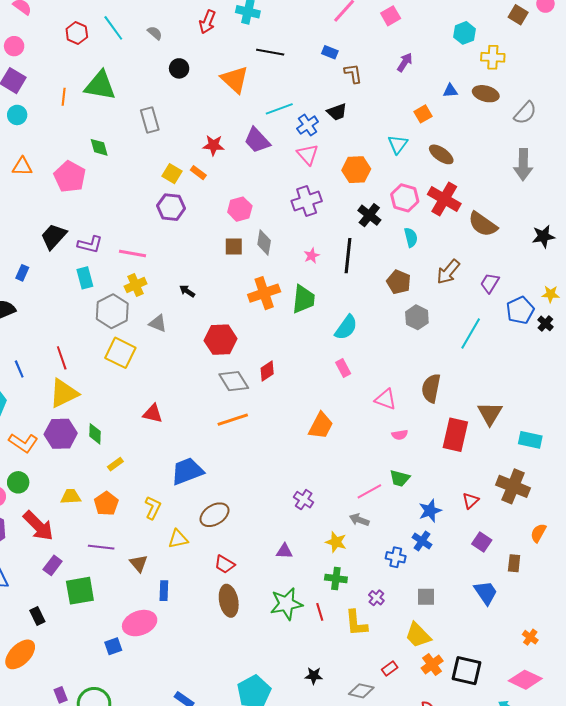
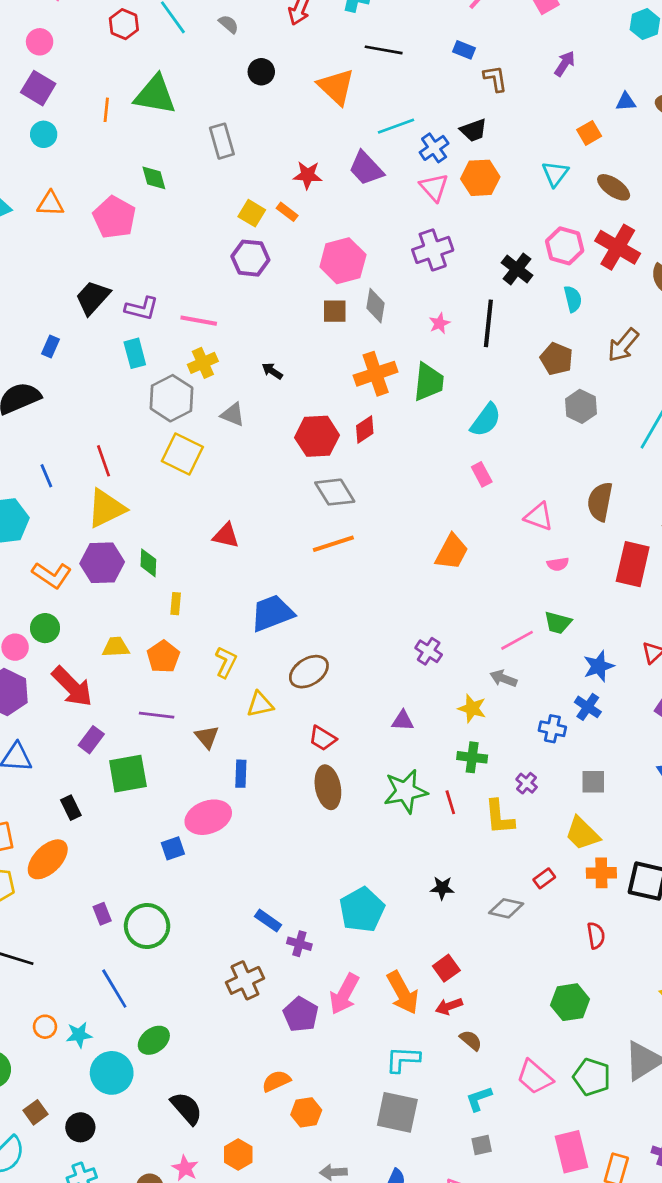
orange hexagon: (356, 170) -> (480, 178), moved
pink hexagon: (240, 209) -> (343, 261), size x1.4
red diamond: (267, 371) -> (365, 429), moved
yellow rectangle: (115, 464) -> (176, 604), turned -49
orange cross: (432, 665) -> (601, 873), turned 35

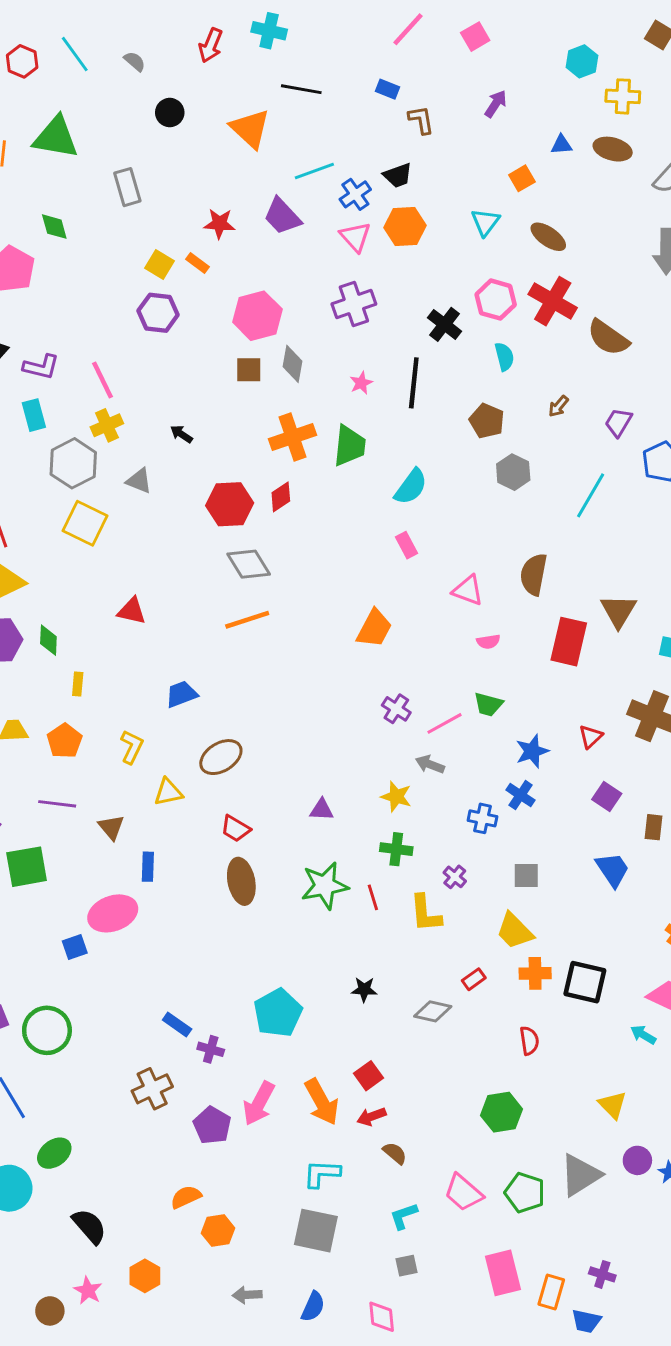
pink line: (199, 321) -> (103, 380), turned 54
brown arrow: (623, 345) -> (558, 406), size x0.6
blue trapezoid: (272, 613) -> (181, 694), size x0.7
purple cross: (429, 651) -> (396, 709), moved

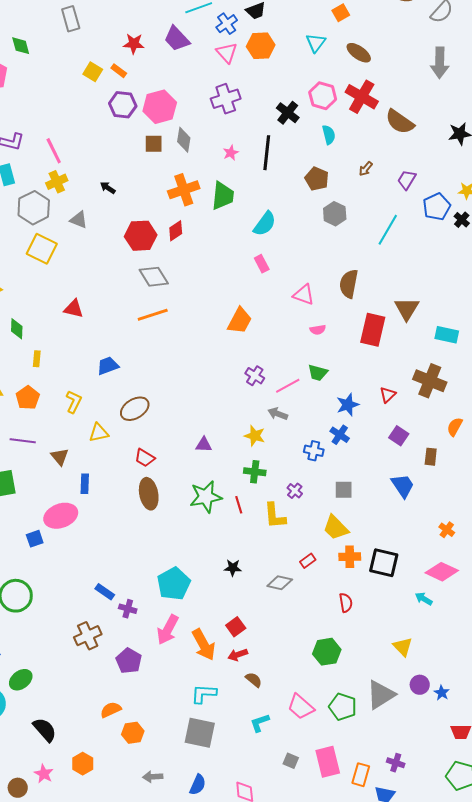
purple hexagon: (158, 313) -> (123, 105), moved
pink arrow: (259, 1103) -> (168, 630), moved
gray square: (406, 1266) -> (291, 761), moved, turned 35

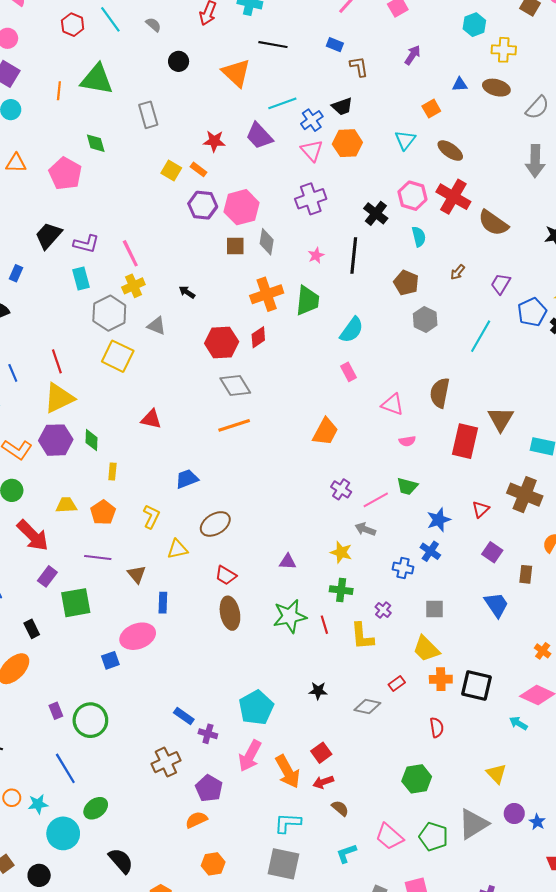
orange semicircle: (111, 710) -> (196, 820), moved

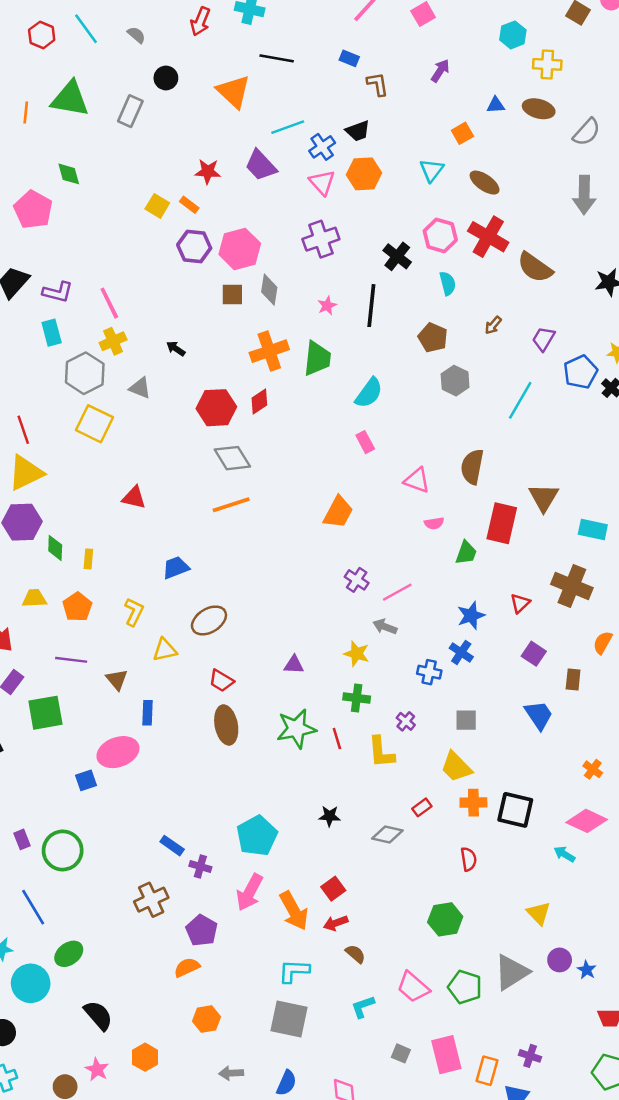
gray rectangle: (148, 115) -> (130, 111), moved, turned 40
green diamond: (91, 440) -> (55, 548), moved
green trapezoid: (407, 486) -> (466, 553), moved, turned -85

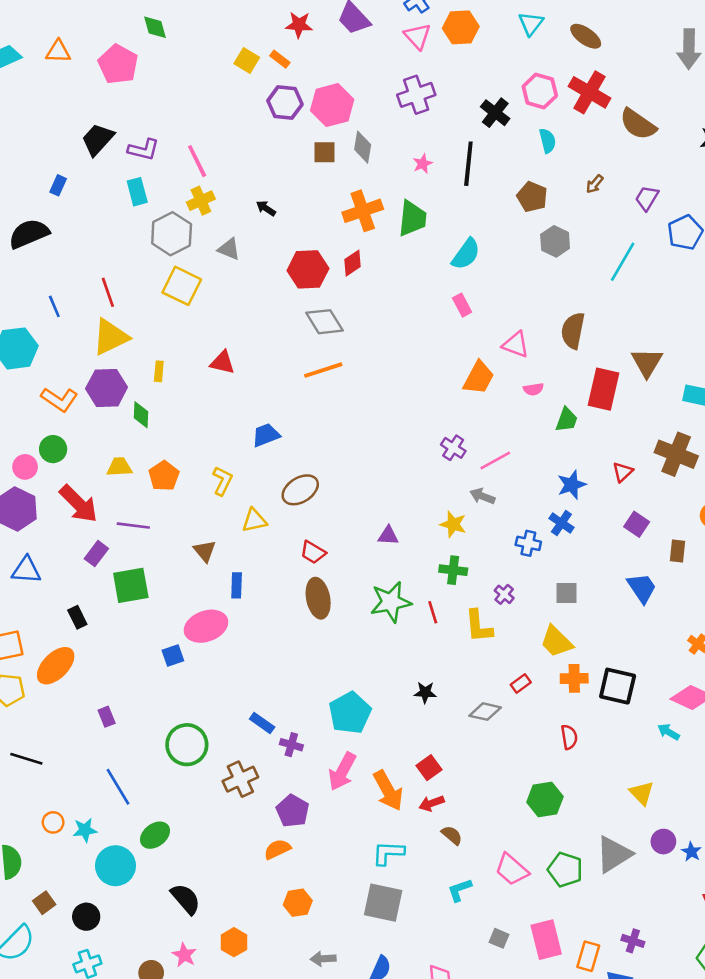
orange trapezoid: (338, 512) -> (479, 378), moved
yellow rectangle: (88, 559) -> (159, 371), moved
purple line: (71, 660) -> (133, 526), moved
green circle: (63, 850) -> (187, 745), moved

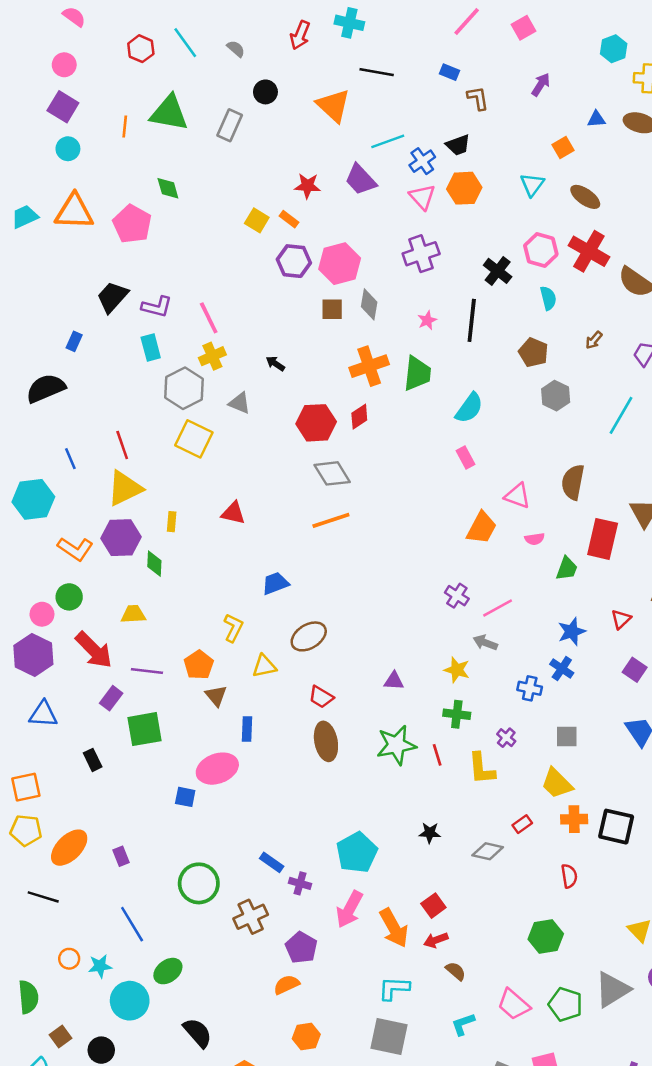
orange triangle: (58, 52) -> (74, 212), size x1.6
orange pentagon: (164, 476) -> (199, 665), moved
blue square: (173, 655) -> (185, 797), turned 30
orange ellipse: (56, 666) -> (69, 848), moved

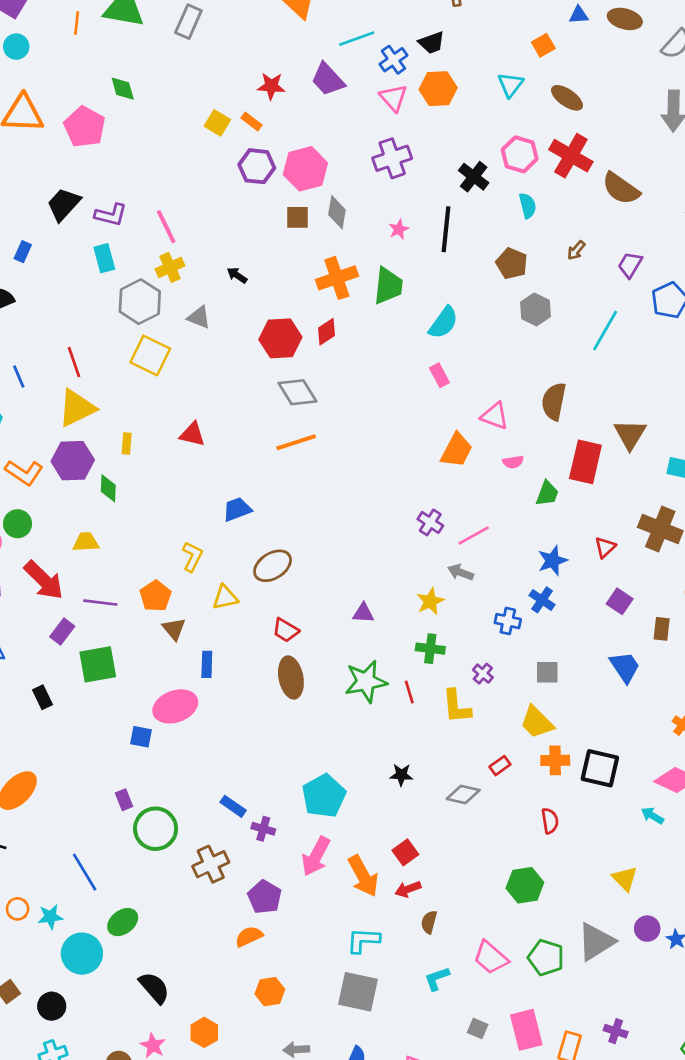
yellow star: (457, 670) -> (430, 601), turned 30
purple rectangle: (121, 856) -> (124, 800), moved
brown semicircle: (456, 971) -> (429, 922), turned -115

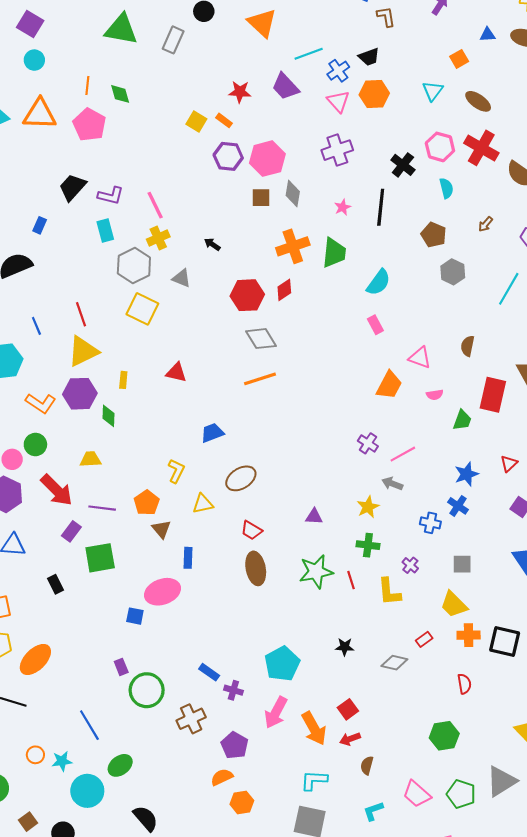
orange line: (77, 23) -> (87, 85), moved
brown semicircle: (554, 401) -> (468, 346), size x0.7
orange hexagon: (270, 992) -> (242, 802), moved

